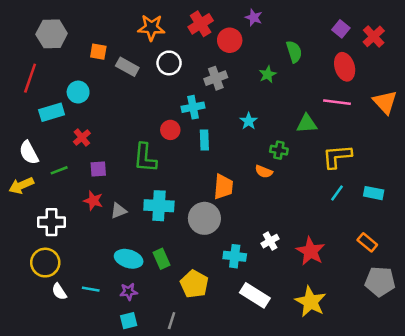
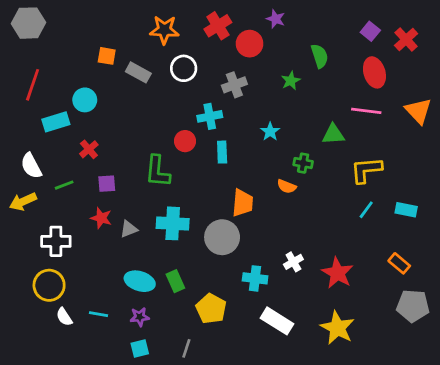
gray hexagon: (52, 34) -> (28, 23), moved

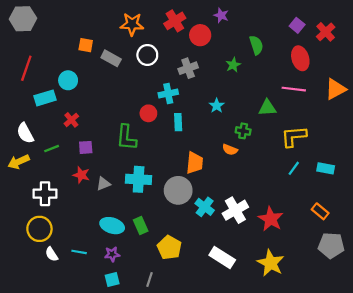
orange triangle: (418, 111) -> (336, 89), turned 45
white cross: (293, 262) -> (235, 210), size x1.6
cyan cross: (255, 278) -> (205, 207), moved, turned 30

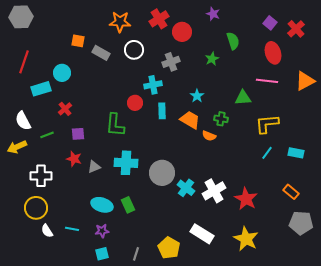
purple star: (221, 15) -> (213, 14), moved
orange trapezoid: (195, 163) -> (190, 120), moved, turned -65
yellow pentagon: (169, 248) -> (169, 248), moved

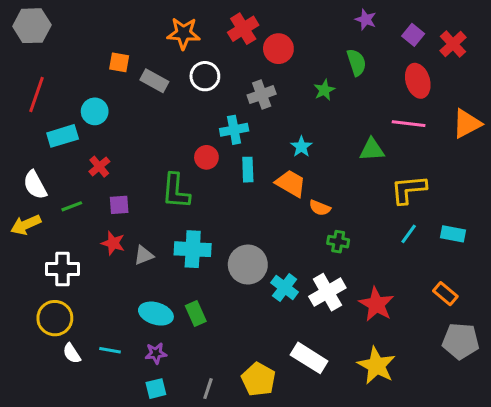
purple star: (213, 14) -> (366, 20), moved
green cross: (221, 119) -> (338, 242), moved

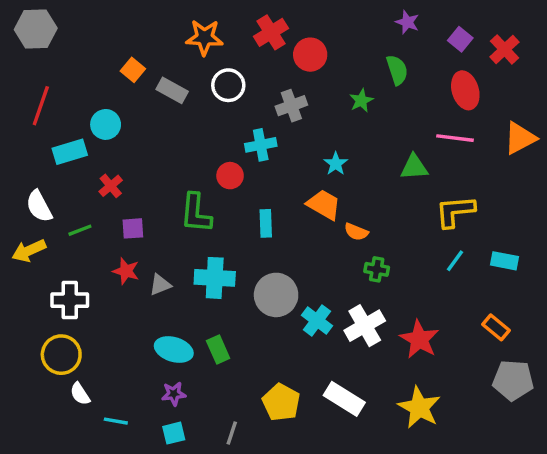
orange square: (119, 62) -> (133, 70), turned 30
cyan rectangle: (248, 170) -> (266, 223), moved
cyan line: (110, 350) -> (116, 421), moved
yellow pentagon: (259, 379) -> (281, 402), moved

